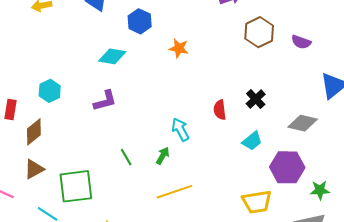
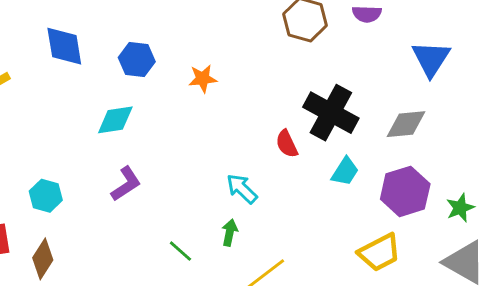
black cross: (256, 99) -> (331, 113), size x1.8

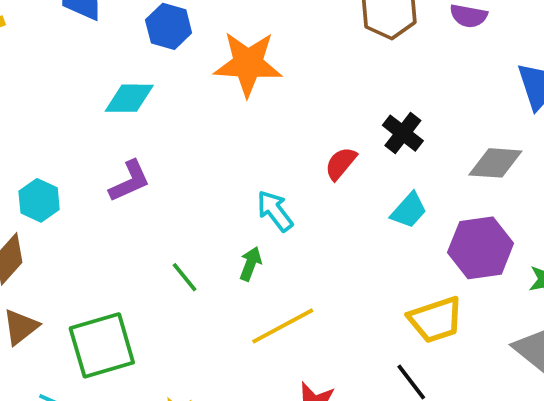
orange star: (203, 79) -> (248, 64), size x1.8
black cross: (331, 113) -> (403, 133), size x0.6
red semicircle: (287, 144) -> (341, 163), turned 56
cyan hexagon: (46, 196) -> (39, 200), moved

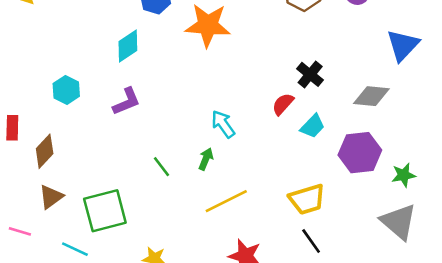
cyan diamond: (129, 98) -> (128, 46), turned -36
red semicircle: (341, 163) -> (283, 104), moved
cyan hexagon: (39, 200) -> (66, 90), moved
yellow trapezoid: (436, 320) -> (307, 199), moved

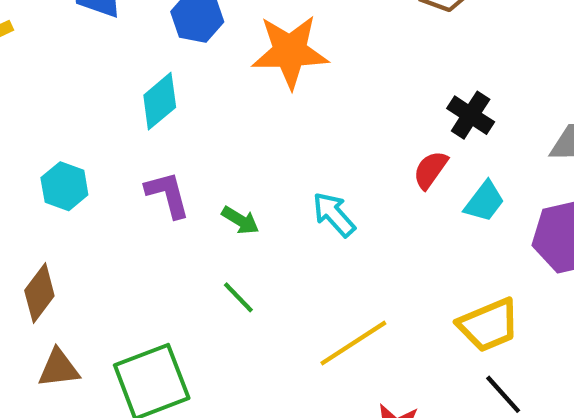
purple L-shape: (126, 101) -> (168, 194), turned -76
green arrow: (206, 159) -> (240, 220), moved, turned 105
brown triangle: (51, 197) -> (59, 368), turned 36

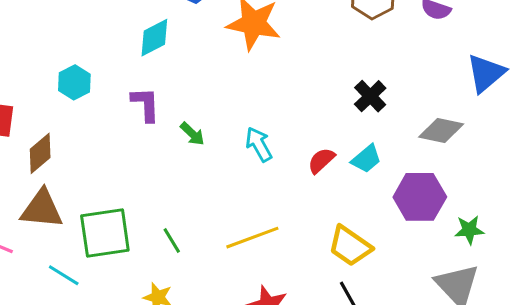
red semicircle: (430, 170) -> (321, 160), moved
green line: (238, 297) -> (172, 241), moved
yellow trapezoid: (489, 325) -> (350, 246), turned 45
brown triangle: (59, 368) -> (42, 209), size x1.4

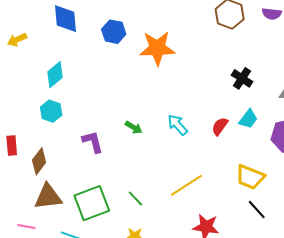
cyan diamond: (154, 38) -> (55, 75), moved
purple L-shape: (145, 104) -> (93, 142), moved

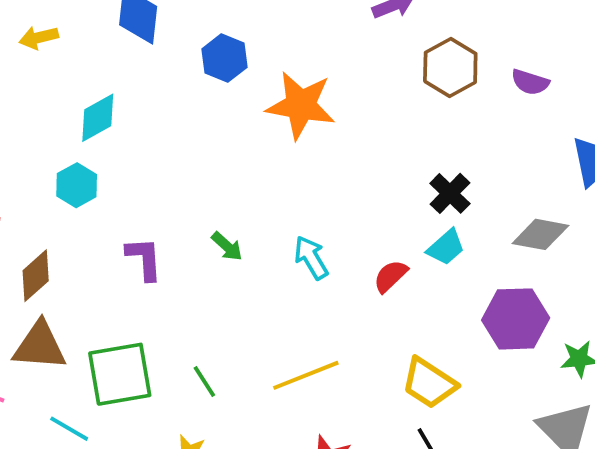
cyan trapezoid: (248, 119) -> (446, 247), moved

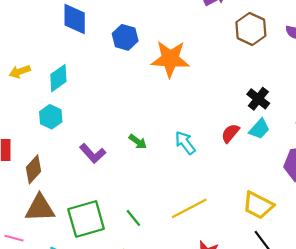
yellow arrow: (39, 38) -> (20, 72), moved
purple L-shape: (144, 259) -> (93, 153), turned 148
red semicircle: (390, 276) -> (230, 133), moved

